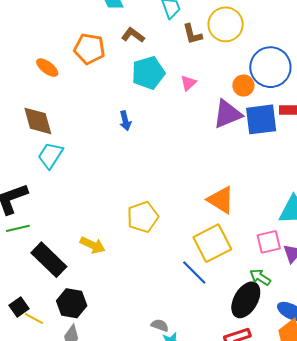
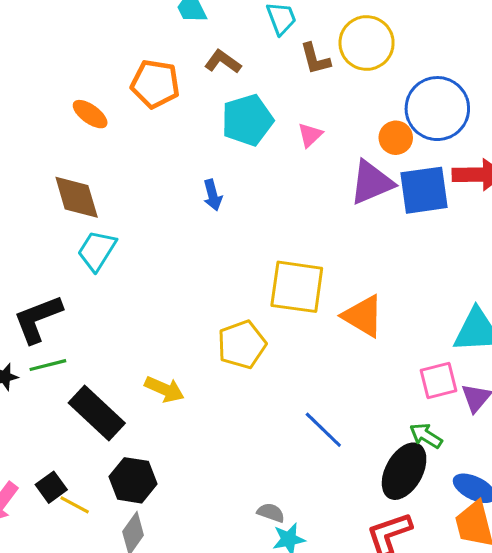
yellow square: (212, 243) -> (297, 287), moved, turned 36

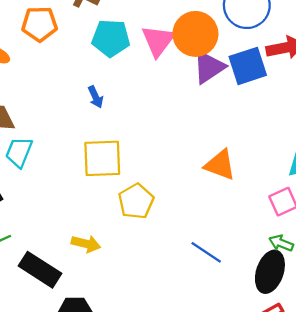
cyan pentagon: (247, 120) -> (111, 38), turned 30
pink triangle: (310, 135) -> (158, 41), size x1.8
orange circle: (396, 138) -> (195, 34), moved, size x1.8
yellow square: (297, 287) -> (102, 158), moved

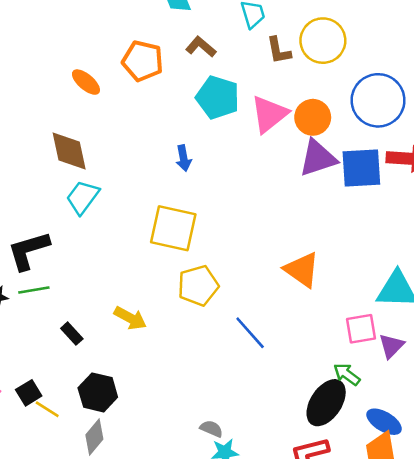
orange circle: (195, 34) -> (313, 117), size x0.7
blue line: (206, 252) -> (250, 333), moved
black rectangle: (40, 270) -> (72, 334), size x0.5

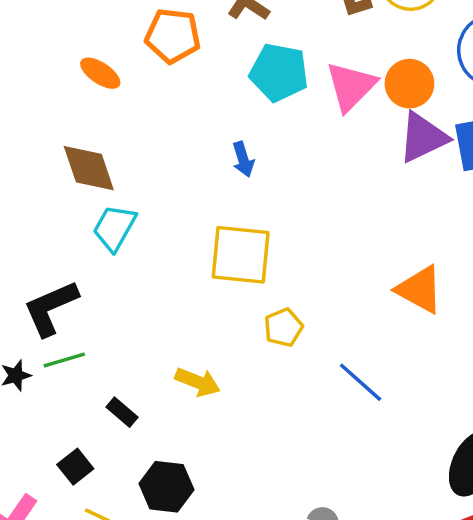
yellow pentagon: (198, 286) -> (283, 327), size x0.7
black square: (29, 393) -> (75, 467), moved

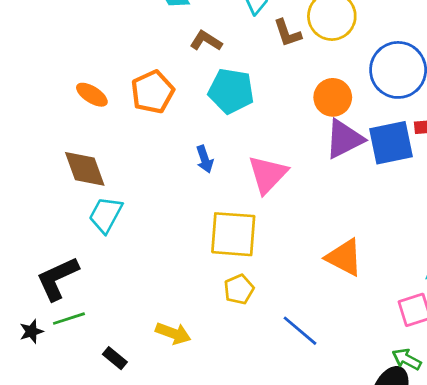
orange pentagon: (173, 36) -> (153, 92), moved, turned -30
pink triangle: (351, 86) -> (268, 174), moved
yellow square: (241, 255) -> (233, 234), moved

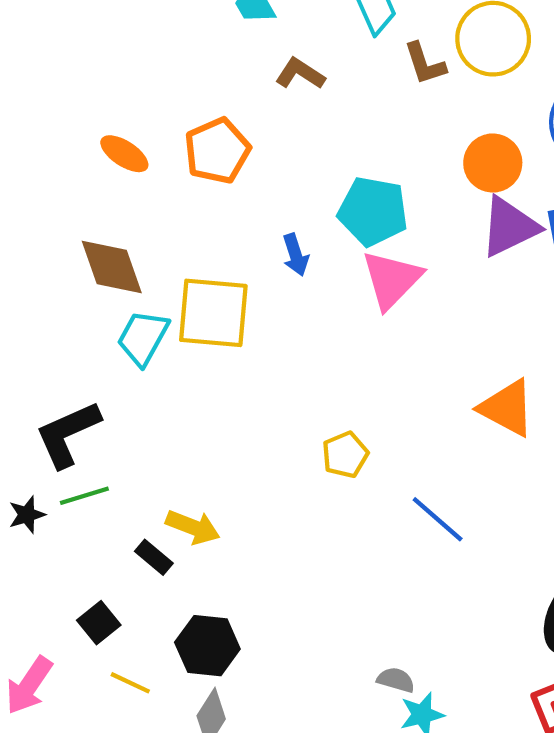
cyan pentagon: (231, 91) -> (373, 211), moved
yellow square: (233, 234) -> (213, 313), moved
yellow arrow: (173, 333) -> (193, 527), moved

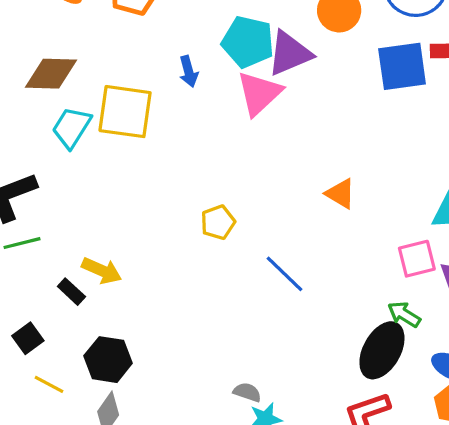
purple triangle: (509, 227) -> (290, 53), moved
brown diamond: (112, 267) -> (51, 74), turned -72
orange triangle: (507, 408) -> (340, 194), size x0.7

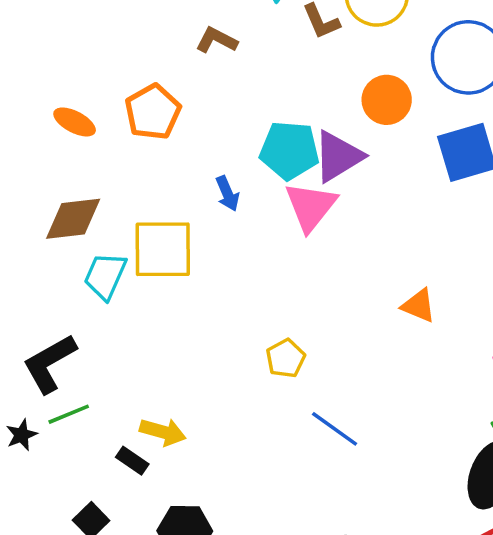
blue line: (284, 274) -> (335, 429), moved

